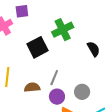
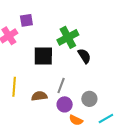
black square: (38, 47) -> (43, 56), turned 30
black semicircle: (93, 49) -> (84, 56), moved

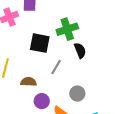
gray line: (61, 86) -> (56, 67), moved
purple circle: (65, 104) -> (42, 101), moved

